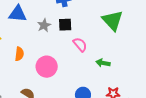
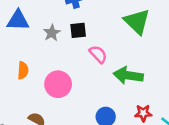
green arrow: (103, 63) -> (128, 75), size x1.6

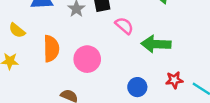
orange semicircle: (23, 70) -> (51, 49), size x1.5

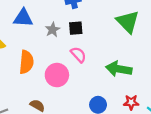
pink semicircle: (124, 26) -> (78, 55), moved

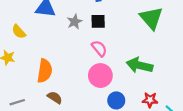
orange semicircle: (26, 62) -> (45, 71), moved
pink circle: (57, 75) -> (100, 76), moved

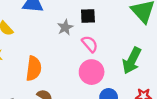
gray star: (75, 22) -> (65, 27), moved
green arrow: (139, 65) -> (132, 61), turned -75

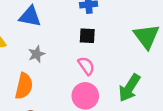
gray star: (65, 27) -> (37, 54), moved

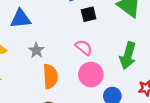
black square: (87, 36) -> (89, 14), moved
orange semicircle: (24, 86) -> (50, 76), moved

